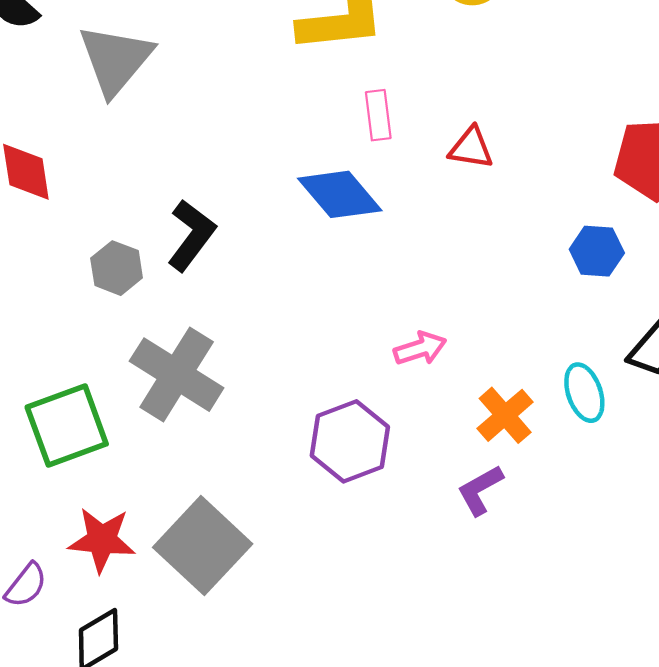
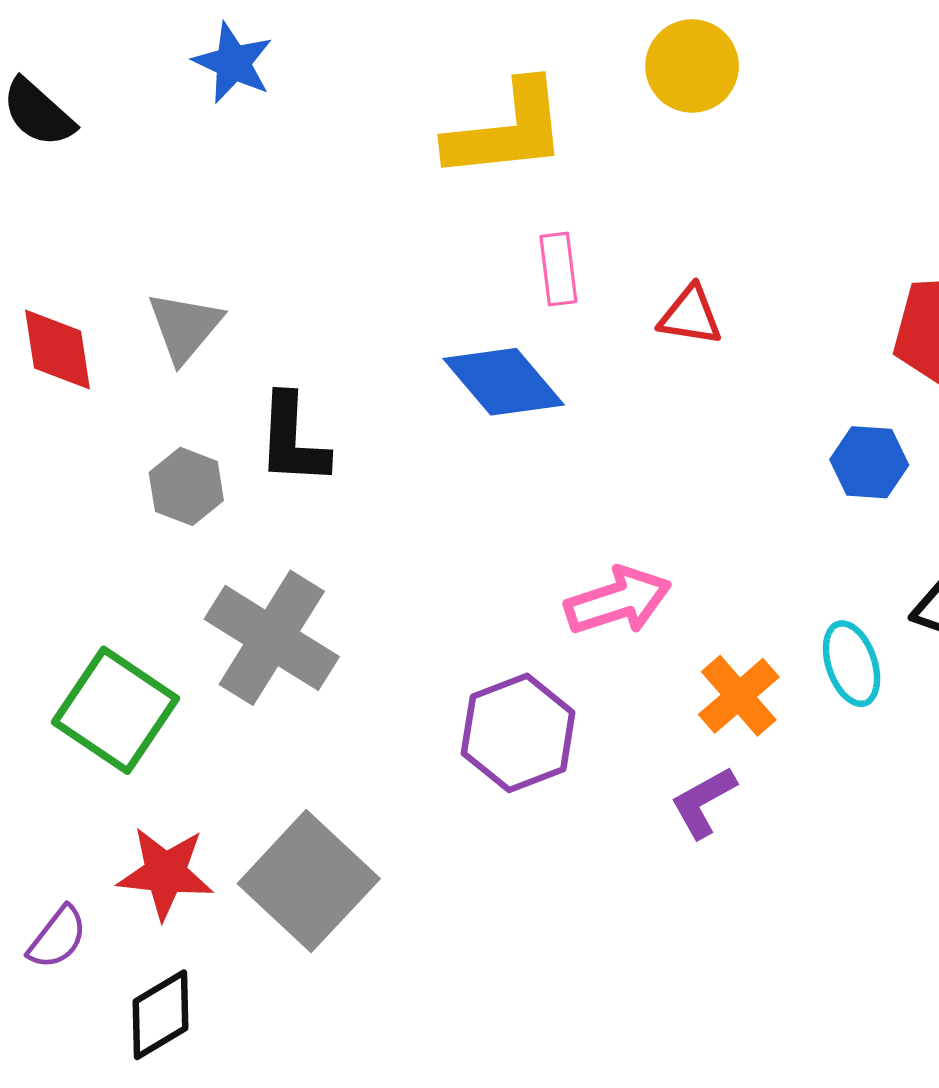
gray triangle: (115, 60) -> (185, 327), moved, size x0.7
black L-shape: (191, 235) -> (293, 440), turned 146
pink arrow: (420, 348) -> (618, 601), size x1.4
green square: (67, 425) -> (115, 710), turned -36

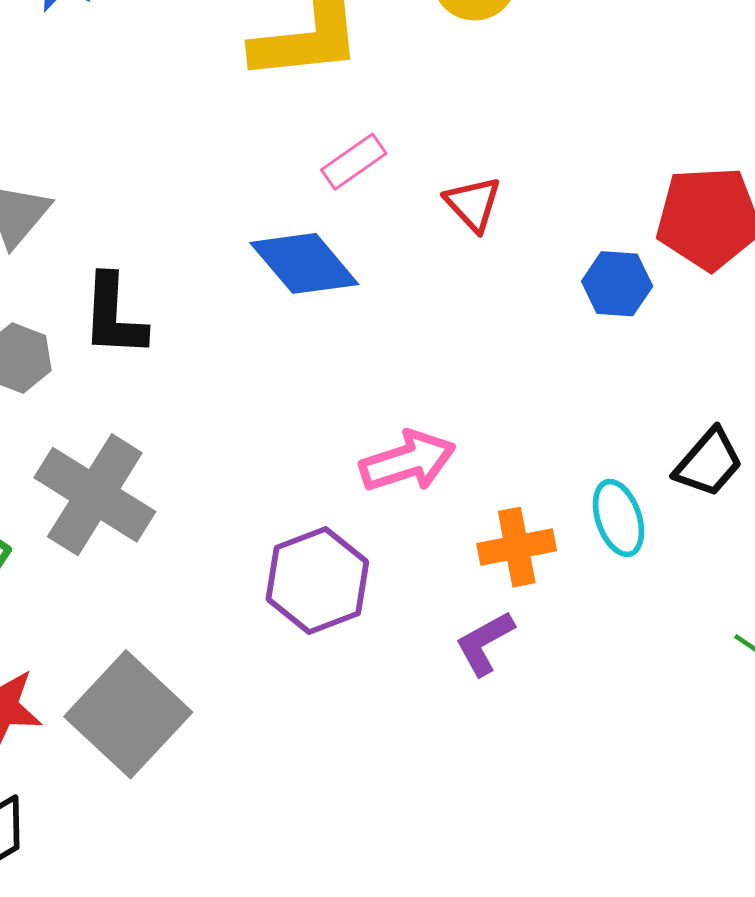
pink rectangle: (558, 269) -> (354, 162), turned 62
red triangle: (690, 316) -> (473, 204), turned 38
blue hexagon: (869, 462) -> (617, 284), moved
orange cross: (739, 696) -> (517, 547), turned 30

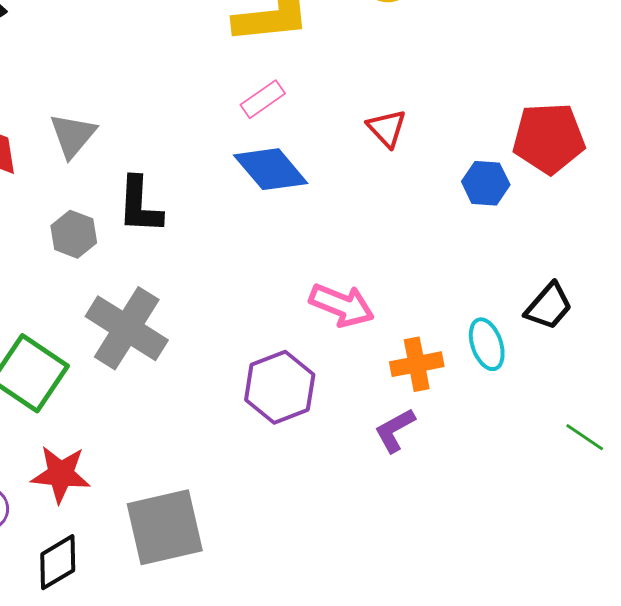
pink rectangle: (354, 162) -> (263, 99), moved
pink arrow: (408, 461) -> (342, 305), turned 40
gray square: (128, 714) -> (165, 527), moved, turned 34

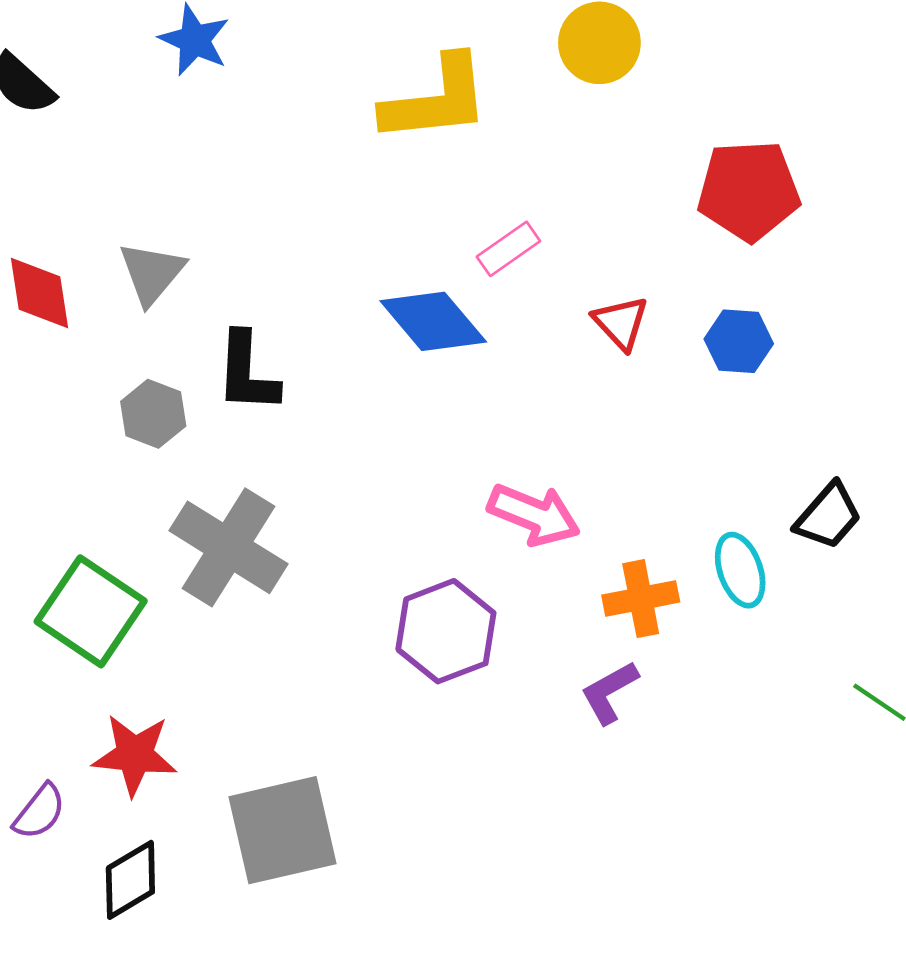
pink rectangle: (263, 99) -> (508, 249), moved
red triangle: (387, 128) -> (621, 323), moved
red pentagon: (549, 138) -> (749, 191), moved

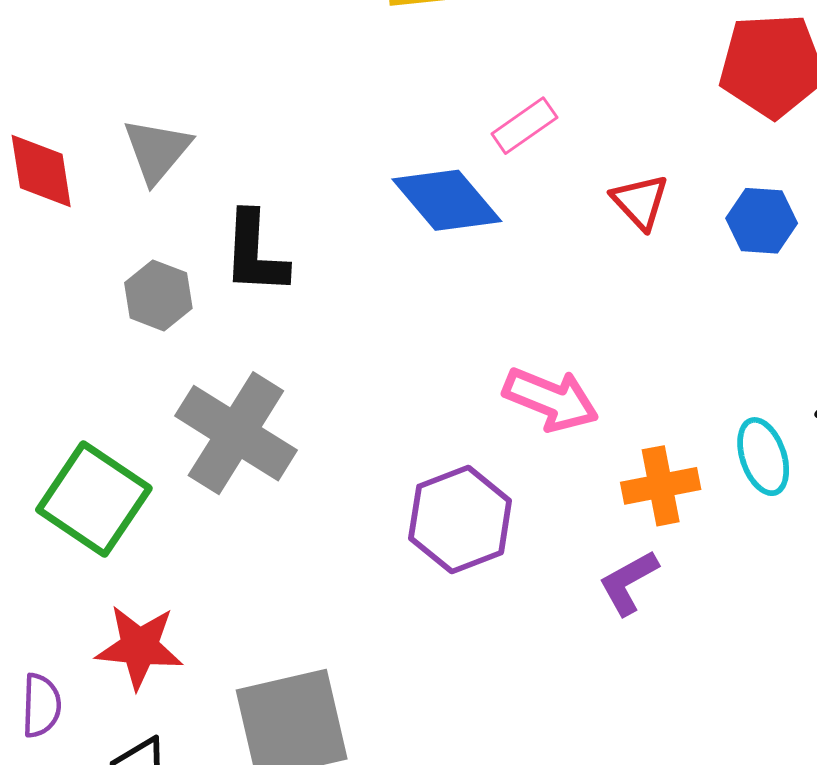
purple semicircle: (39, 812) -> (41, 705), turned -36

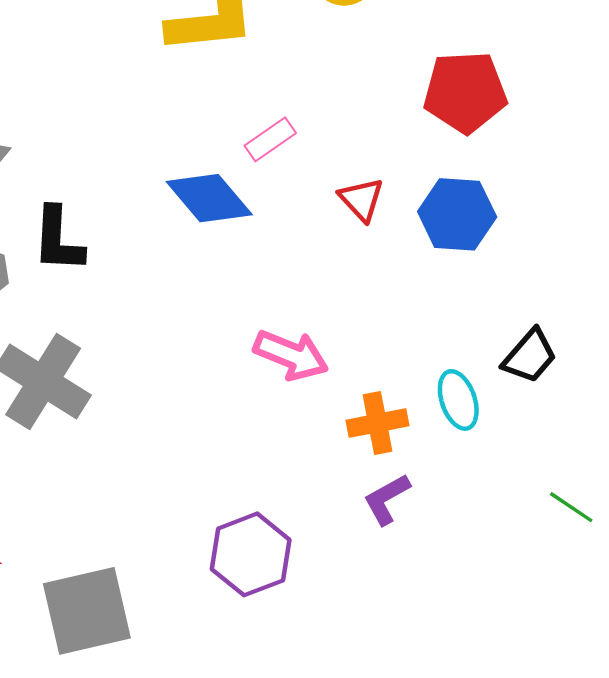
blue hexagon: (762, 221) -> (457, 214), size x1.4
purple hexagon: (460, 519) -> (251, 554), moved
purple L-shape: (628, 582) -> (387, 499), moved

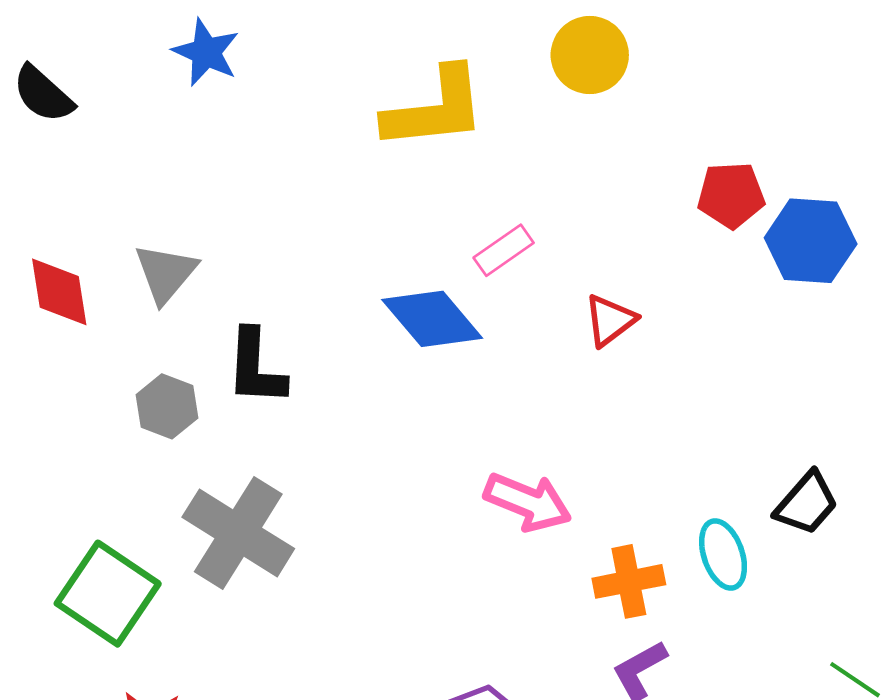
red pentagon: (465, 92) -> (731, 195), size x0.7
red triangle: (361, 199) -> (610, 320), turned 36
blue hexagon: (457, 214) -> (811, 241), moved

